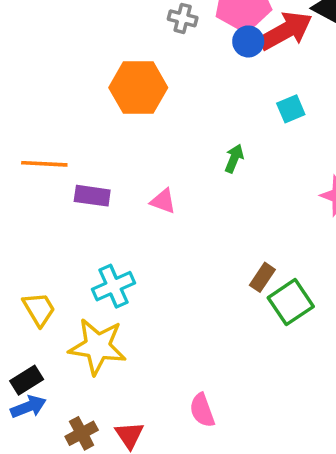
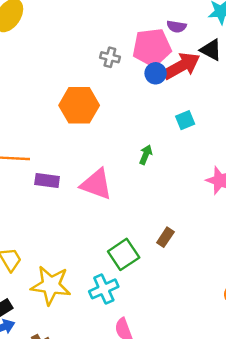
pink triangle: (163, 201) -> (96, 184), size x1.8
cyan cross: (113, 286) -> (104, 289), moved
green square: (291, 302) -> (124, 254), moved

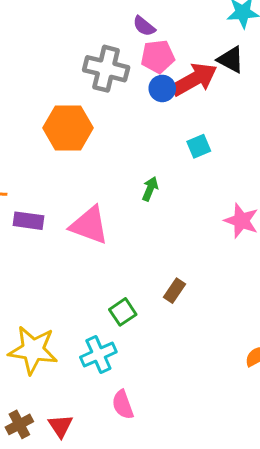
purple semicircle: (177, 26) -> (144, 26), moved, turned 30
pink pentagon: (152, 47) -> (158, 57), size x0.7
gray cross: (110, 57) -> (106, 69), size x1.8
green square: (124, 254) -> (123, 312), size x0.7

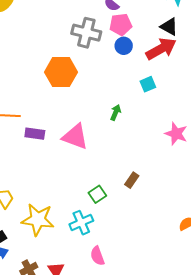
red arrow: (194, 79) -> (161, 49), moved

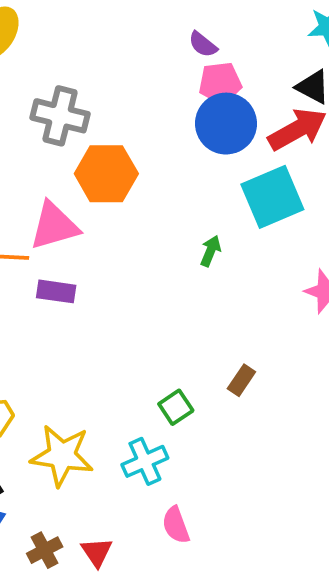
gray cross: (86, 33) -> (60, 116), moved
blue circle: (124, 46) -> (226, 124), size x1.8
cyan square: (148, 84) -> (272, 197), size x2.0
pink triangle: (75, 137) -> (54, 226), moved, turned -36

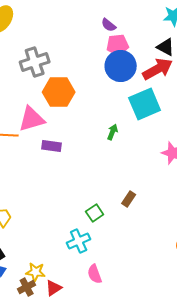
gray cross: (60, 116) -> (35, 62), turned -32
purple rectangle: (56, 291) -> (52, 146), moved
yellow star: (62, 456) -> (36, 272), moved, size x0.6
red triangle: (97, 552) -> (54, 288), turned 30

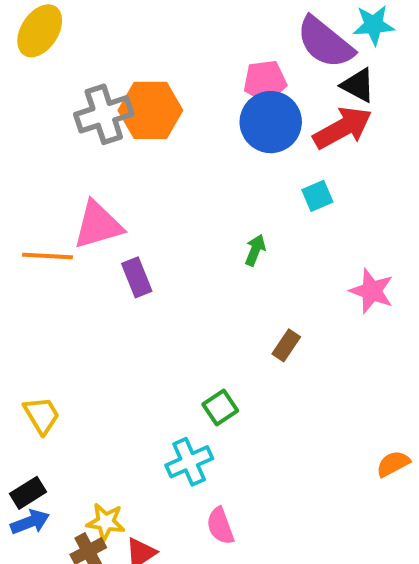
purple semicircle: (109, 25) -> (325, 42), moved, size x2.0
orange hexagon: (59, 92) -> (150, 110), moved
cyan square: (145, 104) -> (317, 196), size x0.5
purple rectangle: (52, 146) -> (137, 277), turned 60
brown rectangle: (129, 199) -> (286, 345), moved

